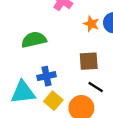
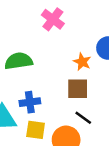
orange star: (91, 24) -> (82, 62), moved
yellow square: (53, 101) -> (36, 130), turned -36

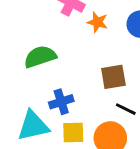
orange star: (82, 62) -> (97, 22), moved

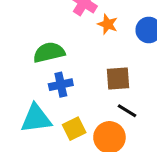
blue cross: (61, 102) -> (61, 85), moved
yellow square: (73, 132) -> (74, 129), turned -30

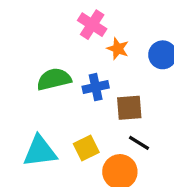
blue cross: (61, 85) -> (96, 87), moved
yellow square: (74, 129) -> (86, 148), moved

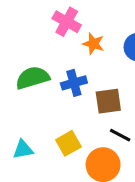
cyan triangle: (40, 151) -> (23, 149), size x0.6

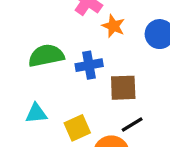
black line: (120, 135) -> (132, 124), turned -65
cyan triangle: (23, 149) -> (36, 113), moved

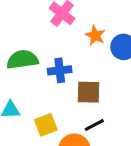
orange star: (113, 26) -> (95, 35), moved

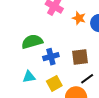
blue cross: (60, 70) -> (51, 57), moved

